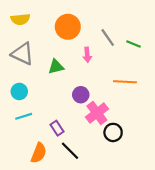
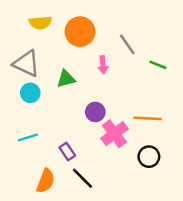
yellow semicircle: (20, 19) -> (40, 23), moved
green line: (134, 44) -> (158, 65), moved
orange line: (125, 82) -> (148, 118), moved
cyan circle: (19, 91) -> (30, 93), moved
black circle: (113, 132) -> (149, 157), moved

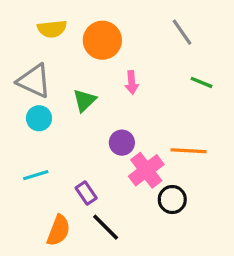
gray line: (127, 44) -> (182, 32), moved
green triangle: (66, 79) -> (84, 100), turned -30
black circle: (149, 157) -> (172, 200), moved

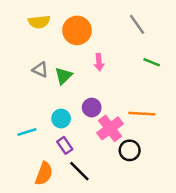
gray triangle: (34, 81) -> (40, 70), moved, size x0.6
cyan circle: (39, 118) -> (61, 119), moved

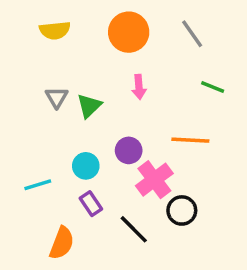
orange circle: (77, 30) -> (129, 32), moved
gray triangle: (40, 70) -> (57, 97), turned 35
orange line: (142, 114) -> (190, 140), moved
black line: (79, 171) -> (134, 229), moved

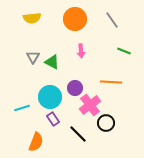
green triangle: (89, 106) -> (52, 62), turned -49
cyan circle: (86, 166) -> (50, 97), size x1.5

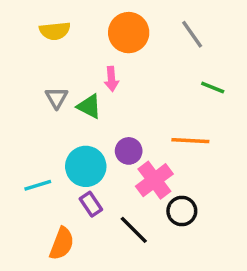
pink arrow: (81, 51) -> (111, 79), moved

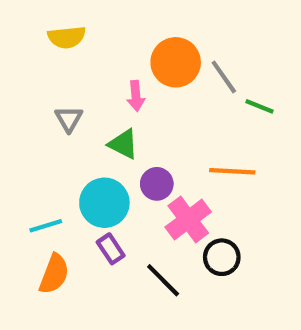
orange circle: (129, 33) -> (176, 62), moved
gray line: (192, 34) -> (224, 77), moved
green triangle: (89, 106) -> (123, 144), moved
orange semicircle: (62, 244) -> (54, 274), moved

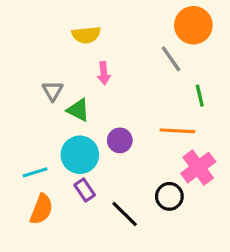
yellow semicircle: (67, 37) -> (86, 35), moved
orange circle: (176, 62) -> (193, 25), moved
green line: (259, 106) -> (200, 96), moved, turned 55
green triangle: (123, 144) -> (78, 110), moved
pink cross: (188, 219) -> (198, 168), moved

